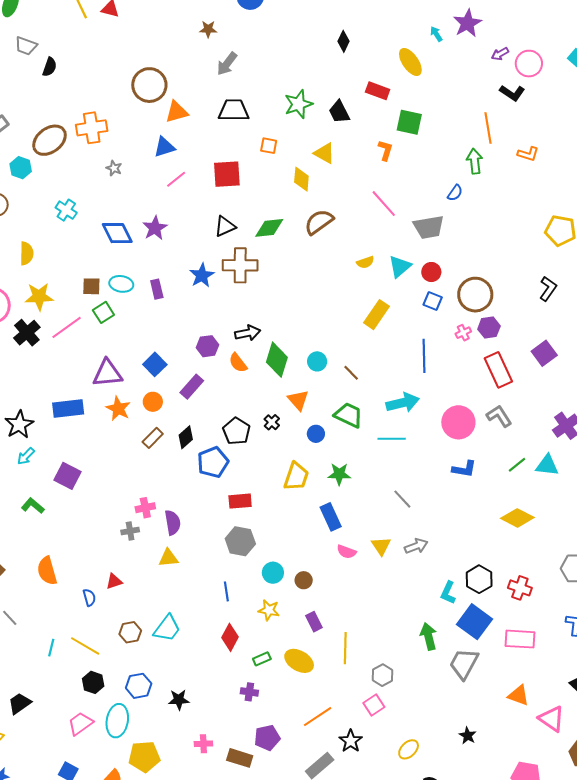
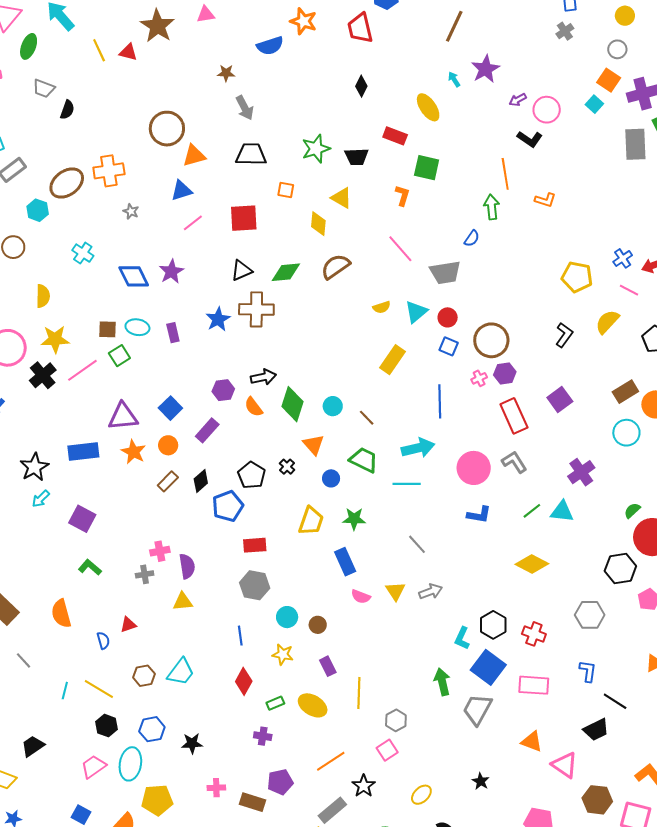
gray arrow: (227, 64) -> (245, 108), turned -65
black trapezoid: (339, 112) -> (357, 157), turned -65
green L-shape: (33, 506) -> (90, 567), moved

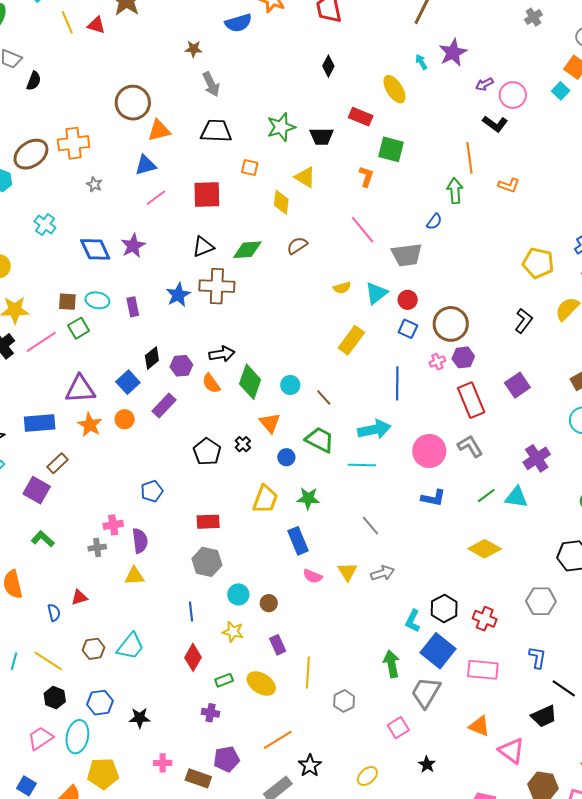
brown semicircle: (336, 267) -> (297, 246), size x0.7
brown rectangle: (168, 481) -> (57, 463), moved
black diamond: (201, 481) -> (152, 358), moved
blue pentagon: (228, 506) -> (152, 491), moved, size x0.7
pink square: (387, 750) -> (398, 728), moved

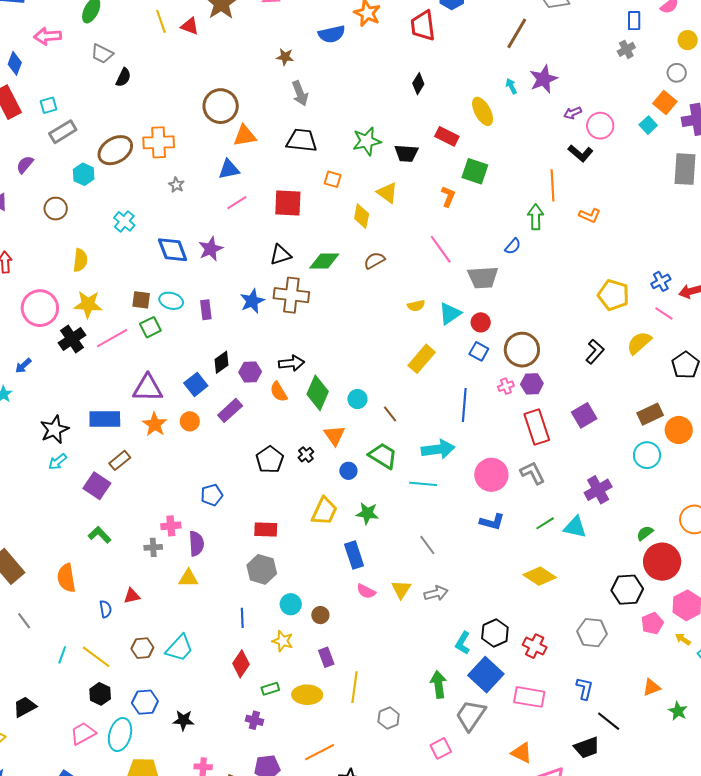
yellow ellipse: (261, 684) -> (307, 695), turned -36

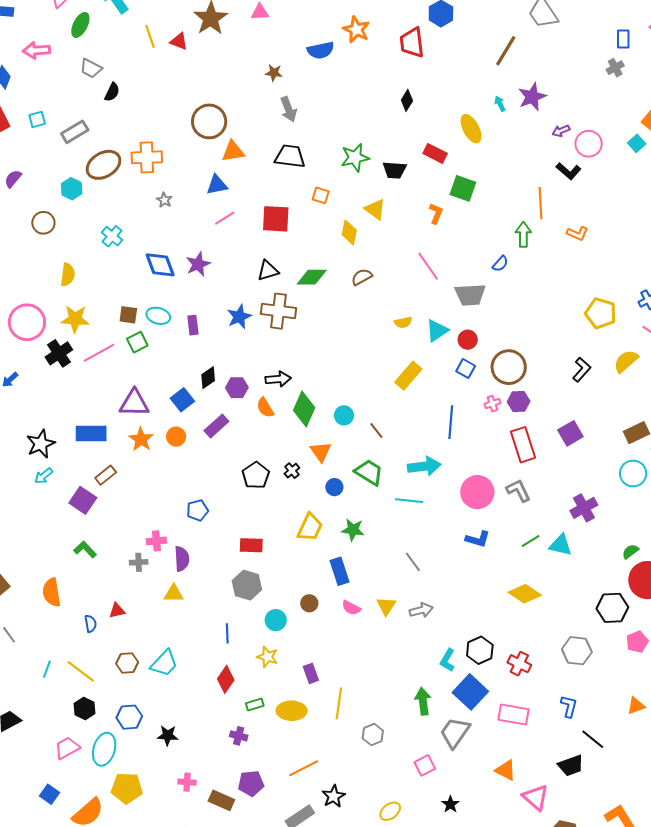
gray rectangle: (63, 132) -> (75, 132), moved
brown circle: (320, 615) -> (309, 603), moved

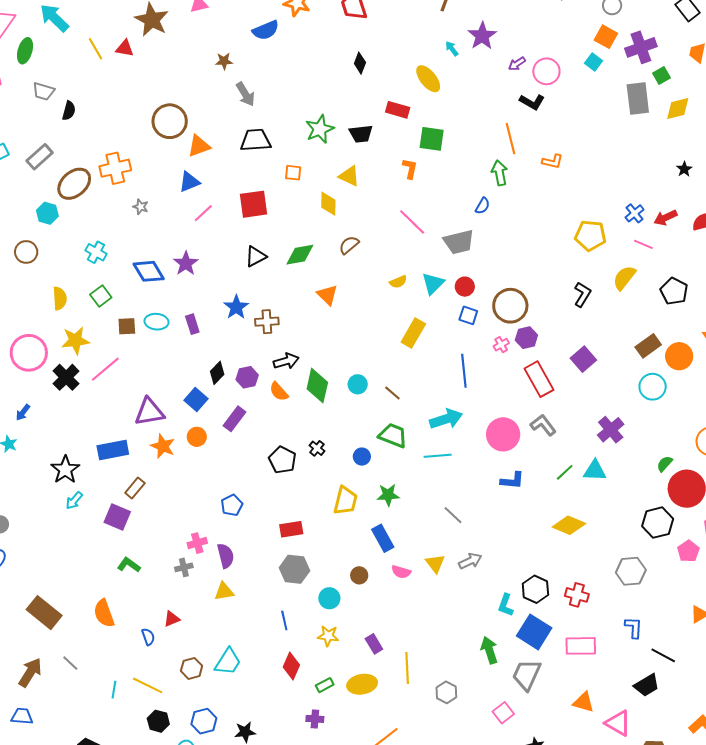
brown cross: (279, 311) -> (267, 322), moved, size x0.7
green square: (137, 342) -> (101, 296), moved
orange triangle: (321, 452) -> (327, 295), moved

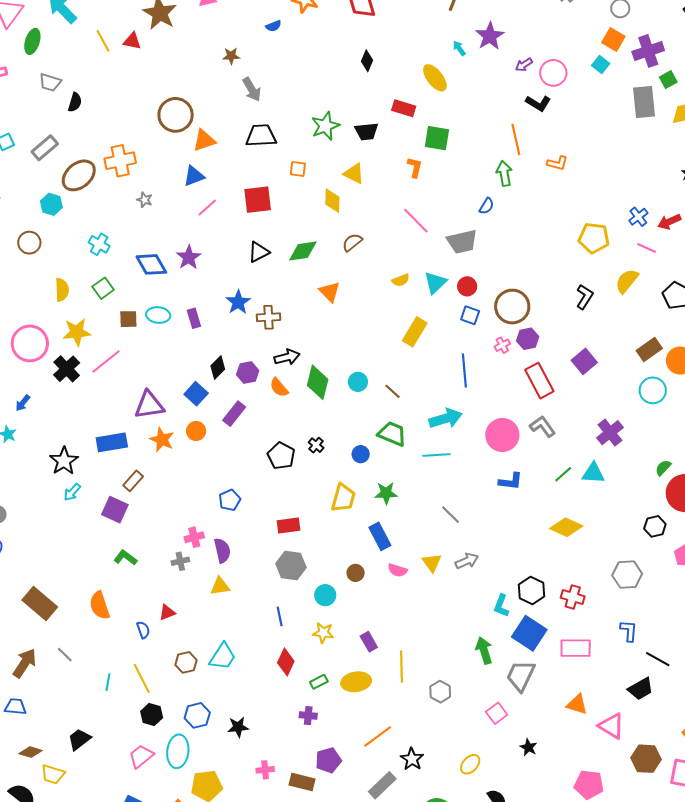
blue semicircle: (266, 30) -> (273, 26), size x0.6
black hexagon: (658, 523) -> (655, 526), size x0.7
yellow line: (148, 685) -> (142, 679), turned 36

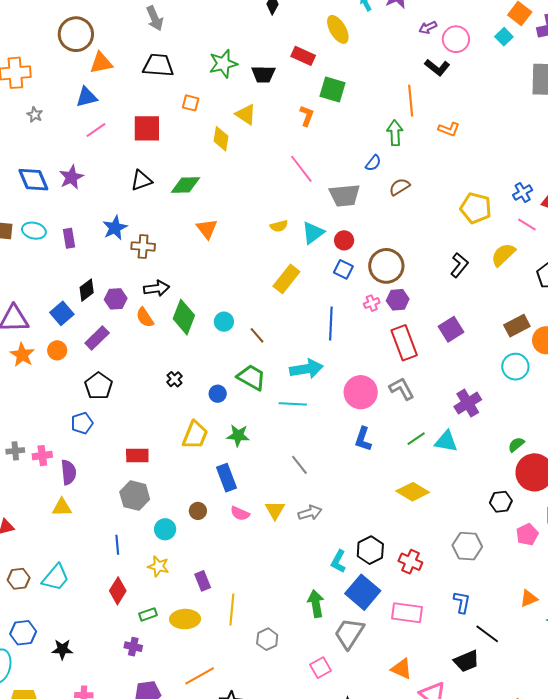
brown semicircle: (352, 242) -> (400, 187), moved
black pentagon: (281, 456) -> (99, 386), moved
blue L-shape: (511, 481) -> (363, 439), turned 95
gray cross: (180, 561) -> (15, 451), moved

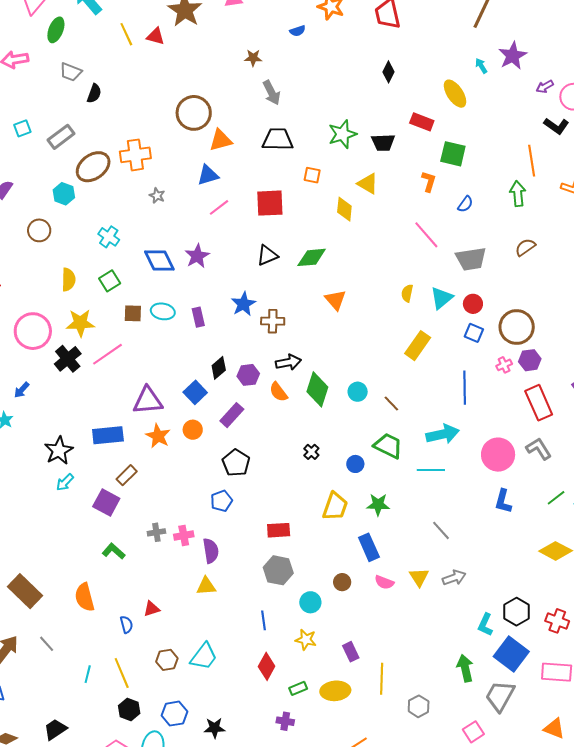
blue semicircle: (373, 163) -> (465, 204), moved
yellow semicircle: (279, 226) -> (407, 293), turned 120

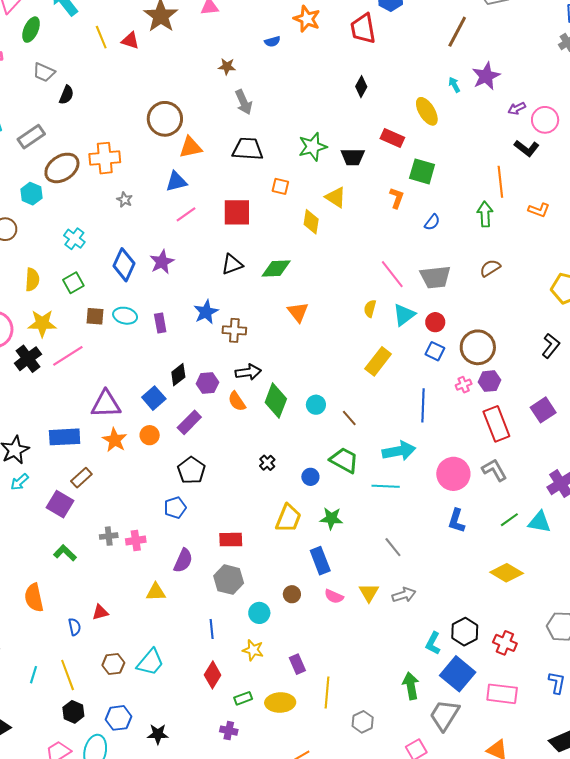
pink line: (426, 235) -> (392, 274), moved
blue diamond: (159, 261) -> (124, 265), turned 48
purple semicircle: (211, 551) -> (183, 561), moved, turned 30

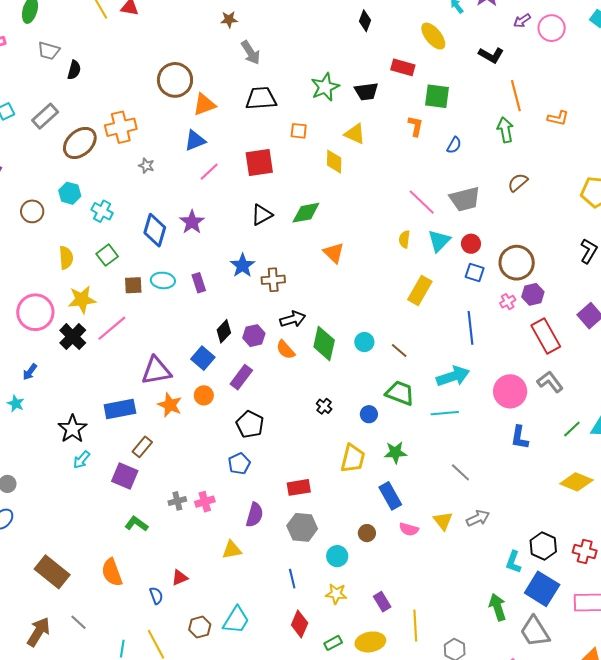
black L-shape: (527, 148) -> (491, 55), moved
cyan hexagon: (31, 194) -> (70, 193), moved
gray trapezoid: (444, 715) -> (535, 631), turned -56

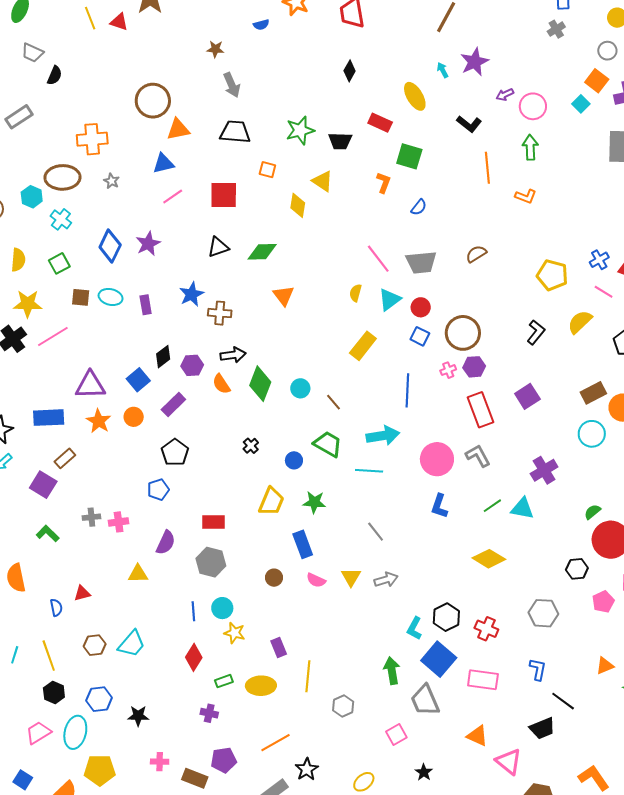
green arrow: (505, 130) -> (530, 147), moved
brown ellipse: (80, 143) -> (62, 177), moved, turned 32
cyan circle: (337, 556) -> (222, 608), moved

